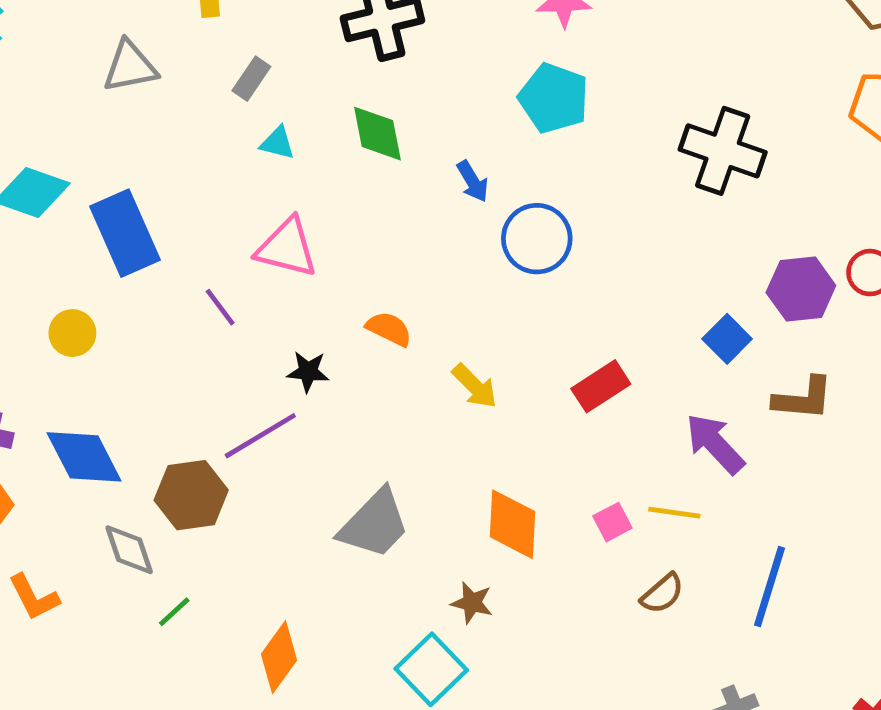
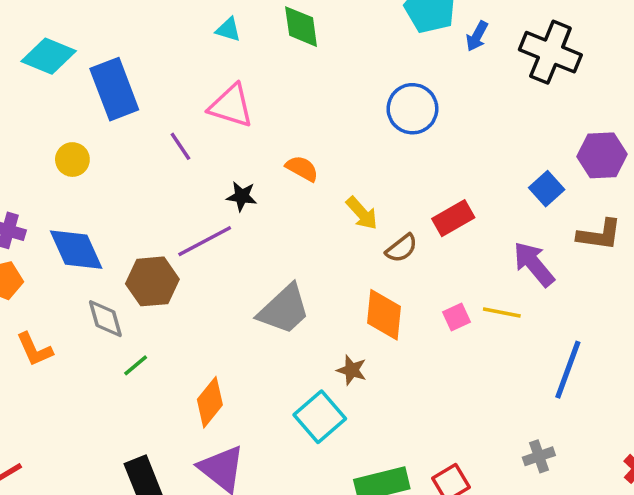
blue arrow: (473, 181) -> (477, 36), moved, turned 56
brown semicircle: (662, 594) -> (401, 248), moved

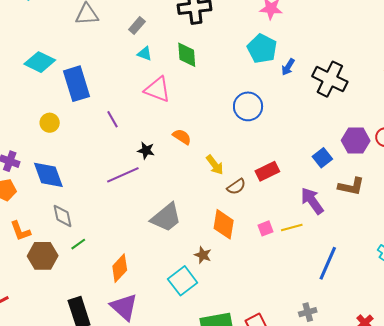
pink triangle: (231, 106) -> (157, 89), moved
brown hexagon: (152, 281) -> (43, 256), moved
yellow line: (502, 312) -> (292, 228), turned -30

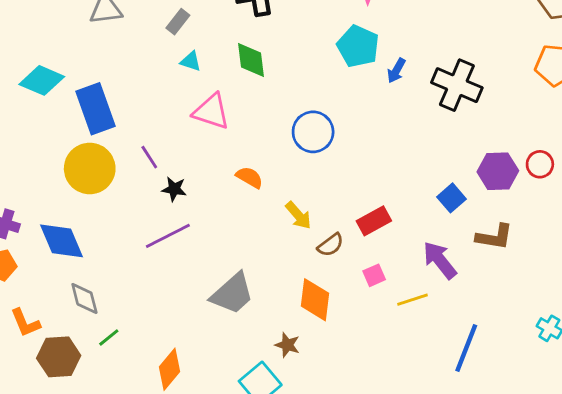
blue circle: (248, 106) -> (313, 132), moved
yellow circle: (50, 123) -> (90, 168), moved, size x1.8
black star: (146, 150) -> (174, 189), moved
pink square: (265, 228) -> (374, 275), moved

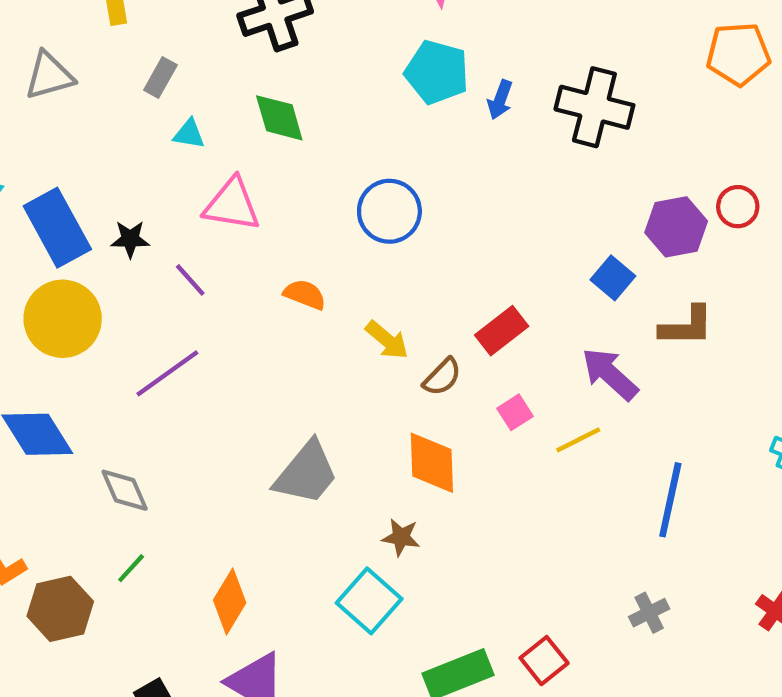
purple line: (149, 157) -> (190, 280), moved
black star: (174, 189) -> (130, 239), moved
purple line: (168, 236) -> (167, 373), moved
gray diamond: (84, 298) -> (125, 490), moved

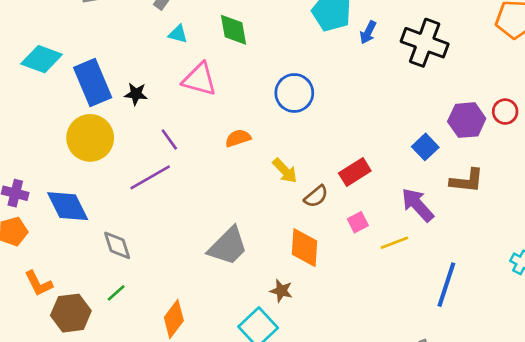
purple line: (190, 280) -> (169, 139), moved
orange semicircle: (305, 295) -> (238, 138), turned -45

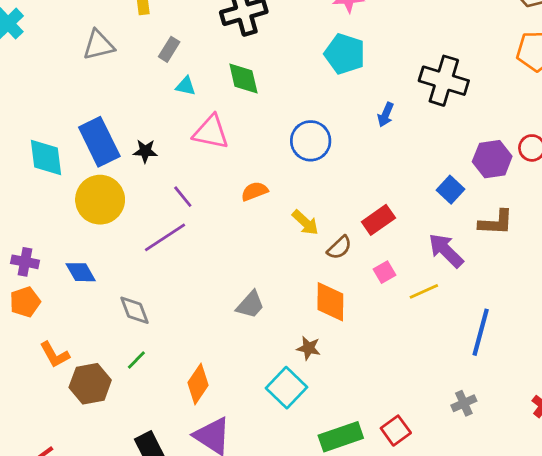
blue arrow: (368, 32) -> (386, 115), moved
cyan diamond: (42, 59) -> (46, 157), moved, turned 66
blue diamond: (68, 206) -> (81, 272), size x0.7
gray trapezoid: (228, 246) -> (250, 305), size x0.7

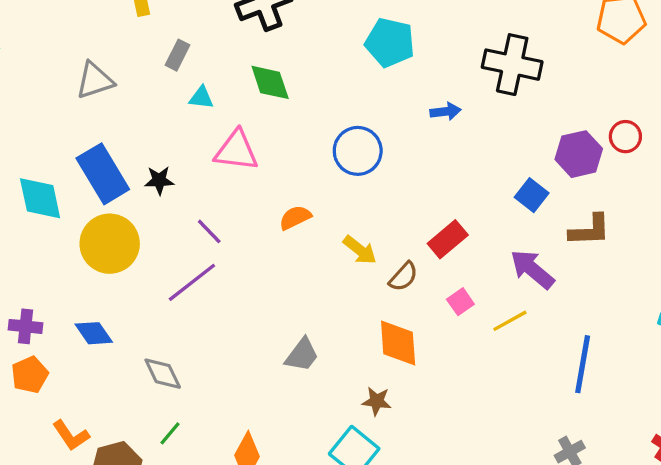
gray triangle: (99, 45) -> (95, 80), moved
blue arrow: (386, 115) -> (445, 111), turned -115

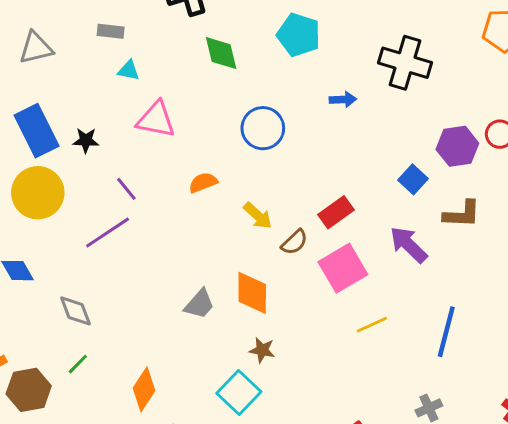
gray rectangle: (177, 55) -> (111, 31), turned 65
green diamond: (270, 82) -> (221, 53), moved
pink square: (460, 302) -> (343, 268), size x2.0
yellow line: (510, 321) -> (372, 325), moved
orange diamond: (398, 343) -> (252, 293), moved

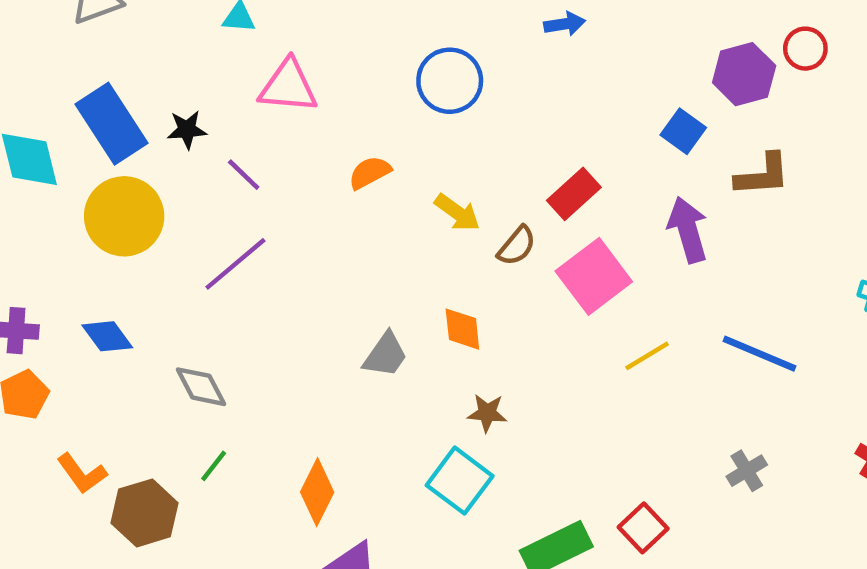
purple line: (126, 189) -> (244, 175), moved
purple arrow: (408, 245) -> (688, 230), turned 36
orange diamond: (252, 293) -> (462, 329), size x0.7
blue line: (446, 332) -> (760, 354), turned -75

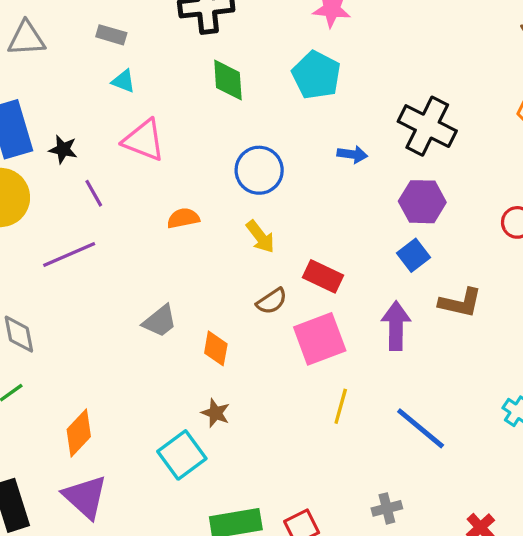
purple hexagon: (744, 74) -> (422, 202), moved
red rectangle: (574, 194) -> (323, 276), turned 51
yellow arrow: (457, 213) -> (260, 237), moved
gray trapezoid: (385, 355) -> (160, 321), moved
yellow line: (647, 356) -> (341, 406), turned -60

